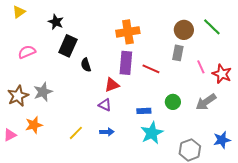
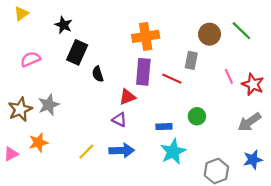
gray rectangle: (178, 53) -> (191, 60), moved
gray arrow: (206, 102) -> (249, 122), moved
blue arrow: (107, 132) -> (122, 150), size x1.5

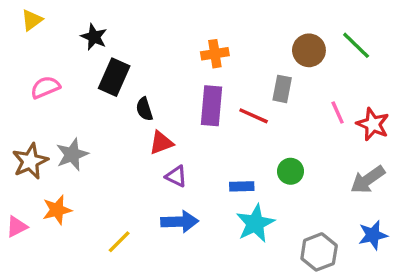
orange cross: (146, 36) -> (215, 54), size x0.7
red triangle: (127, 97) -> (161, 143), moved
yellow line: (86, 152) -> (119, 242), moved

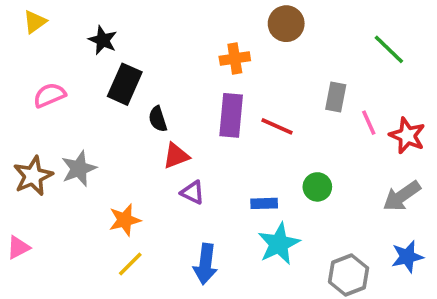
brown circle: (309, 50) -> (286, 24), moved
gray rectangle: (282, 89) -> (336, 97), moved
orange star: (57, 210) -> (125, 220), moved
blue arrow: (180, 222) -> (205, 264), moved, turned 99

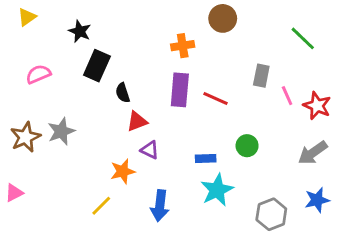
orange star: (125, 220) -> (123, 171), moved

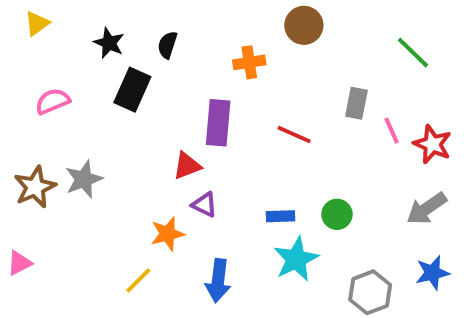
purple rectangle: (180, 90) -> (218, 123), moved
black semicircle: (123, 93) -> (167, 45), moved, turned 36
green circle: (247, 146) -> (337, 214), moved

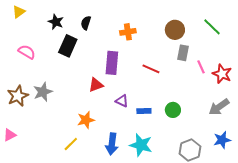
brown circle: (304, 25) -> (175, 30), moved
pink semicircle: (53, 101) -> (27, 52), turned 54
purple triangle: (204, 205) -> (122, 101), moved
cyan star: (296, 259) -> (141, 145), moved, turned -30

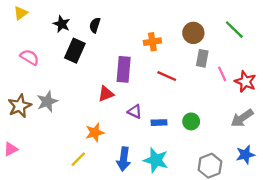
orange cross: (128, 32) -> (152, 42), moved

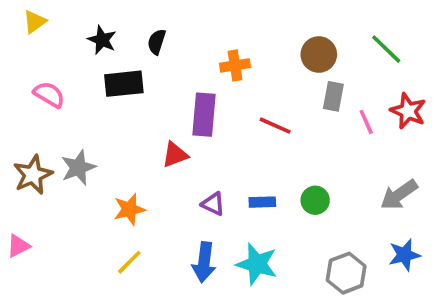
orange cross: (152, 42) -> (235, 65), moved
black rectangle: (75, 51) -> (124, 84), turned 60
red star: (245, 82) -> (408, 111), moved
purple triangle: (135, 111) -> (213, 204), moved
orange star: (95, 133) -> (129, 209), moved

